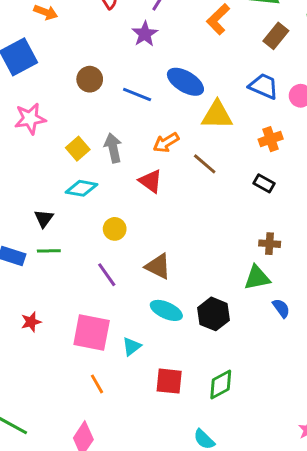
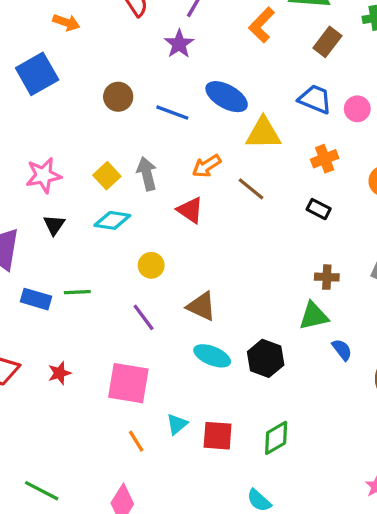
pink star: (30, 119) -> (43, 175), moved
black triangle: (44, 219) -> (54, 225), moved
cyan triangle: (132, 346) -> (177, 424), moved

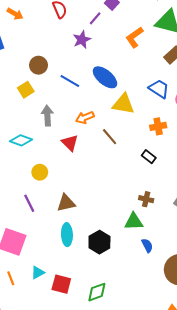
yellow square: (107, 176) -> (26, 90), moved
brown triangle: (201, 306) -> (66, 203), turned -48
cyan ellipse: (212, 356) -> (67, 235), turned 55

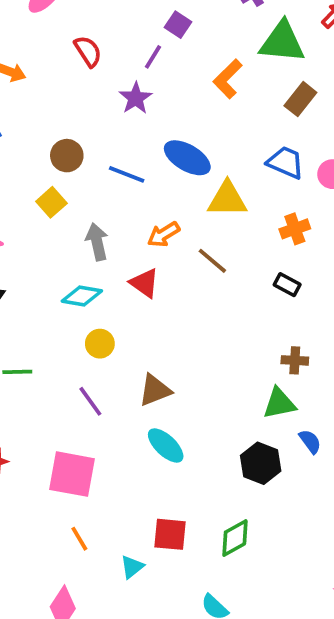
cyan diamond: (21, 140) -> (82, 296), moved
cyan ellipse: (67, 235) -> (166, 445), turned -35
black hexagon: (99, 242) -> (261, 463), moved
cyan triangle: (38, 273) -> (132, 567), moved

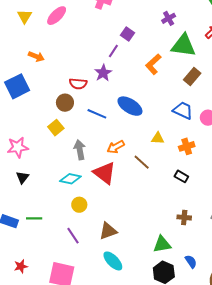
red semicircle: (88, 51) -> (78, 84), moved, turned 126
yellow triangle: (227, 199) -> (158, 138), moved, size x0.6
red triangle: (144, 283) -> (104, 173), size x1.4
green triangle: (279, 403) -> (162, 244), moved

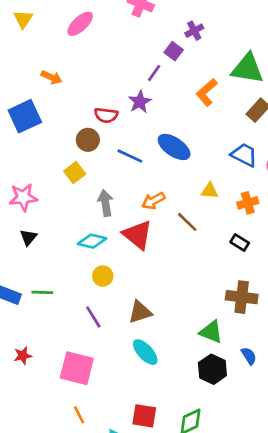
yellow triangle: (25, 16) -> (23, 19), moved
purple cross: (169, 18) -> (194, 31), moved
brown cross: (184, 217) -> (242, 297), size x1.6
green triangle: (162, 244) -> (211, 332), turned 30

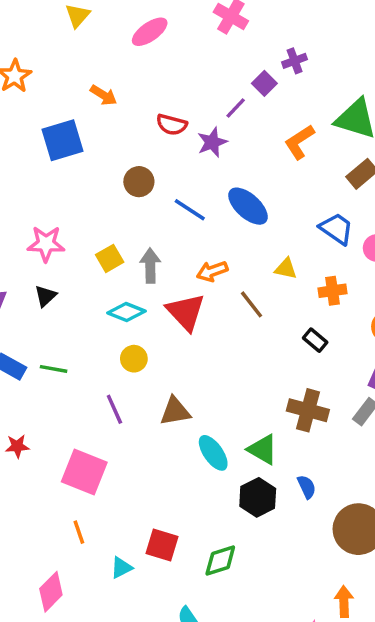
red semicircle: (106, 115) -> (172, 125), moved
yellow square: (75, 173) -> (110, 258), moved
cyan ellipse: (145, 352) -> (213, 453), moved

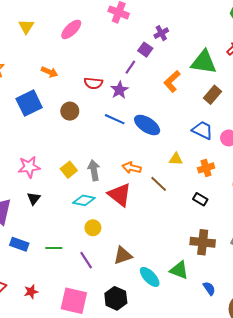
brown circle: (139, 182) -> (70, 111), moved
blue line: (190, 210) -> (115, 119), moved
orange arrow: (212, 271) -> (132, 168), turned 42
green line: (54, 369) -> (54, 248), moved
black hexagon: (258, 497) -> (116, 298), moved

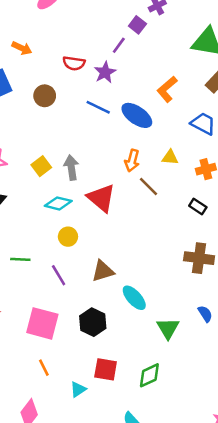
orange L-shape: (172, 81) -> (167, 89), moved
orange arrow: (132, 168) -> (132, 160), moved, turned -90
green triangle: (179, 270) -> (168, 328), moved, turned 36

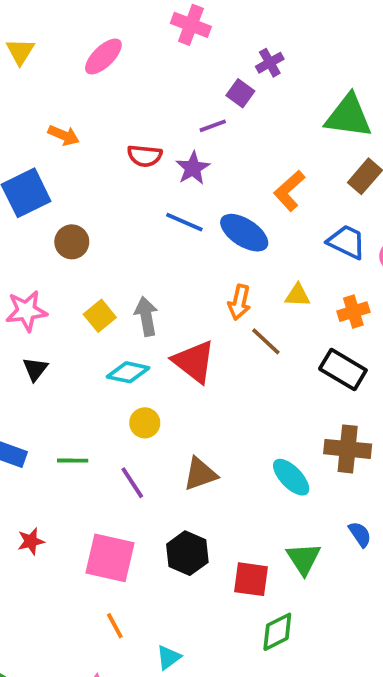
purple line: (119, 45) -> (213, 126), turned 36
brown circle: (45, 96) -> (72, 242), moved
black rectangle: (198, 206) -> (343, 370), size x1.6
cyan ellipse: (134, 298) -> (291, 477), moved
red square: (106, 369) -> (251, 579), moved

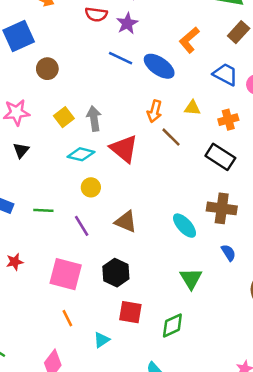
brown triangle: (200, 474) -> (126, 222), turned 40
blue semicircle: (360, 534) -> (228, 253), moved
red square: (251, 579) -> (130, 312), moved

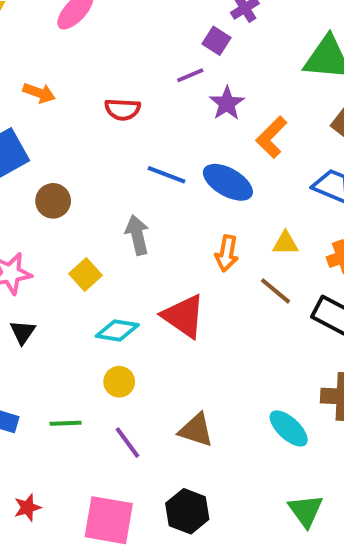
purple star: (127, 23) -> (227, 103), moved
gray arrow: (94, 119) -> (137, 235), moved
brown line: (171, 137) -> (275, 291), moved
yellow circle: (91, 187) -> (119, 382), moved

